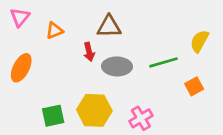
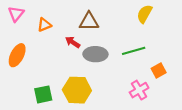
yellow semicircle: (199, 41) -> (144, 14), moved
red arrow: (89, 52) -> (73, 42), turned 136
pink cross: (141, 118) -> (139, 90), moved

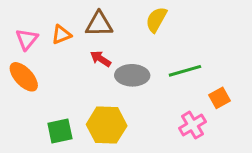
pink triangle: (16, 14) -> (27, 39), moved
yellow semicircle: (144, 14) -> (156, 20), moved
brown triangle: (89, 21) -> (99, 24), moved
orange ellipse: (17, 55) -> (24, 77), turned -70

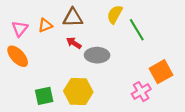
green line: (185, 71) -> (137, 30), moved, turned 75
orange square: (220, 98) -> (161, 72), size x1.5

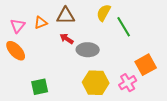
yellow hexagon: (78, 92) -> (96, 83), moved

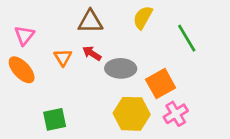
orange triangle: (41, 23) -> (63, 57), moved, turned -40
green line: (124, 27) -> (187, 38), moved
orange square: (146, 65) -> (161, 84), moved

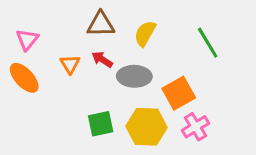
yellow semicircle: (143, 17) -> (145, 33), moved
green square: (55, 119) -> (101, 124), moved

